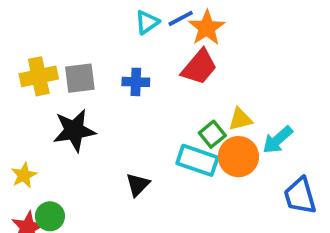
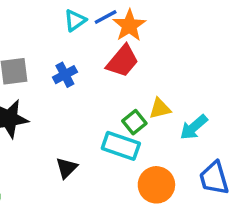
blue cross: (136, 82) -> (65, 75), turned -30
orange circle: (238, 157) -> (156, 185), moved

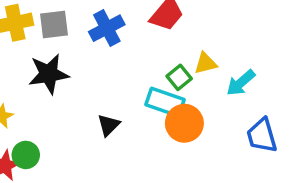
blue cross: (65, 75) -> (107, 28), size x1.4
orange circle: (156, 185) -> (184, 123), moved

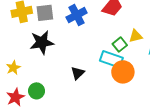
green circle: (26, 155) -> (37, 91), moved

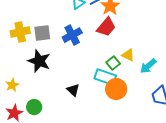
yellow triangle: (136, 36) -> (128, 55), turned 40
black star: (42, 42) -> (39, 61), turned 30
black triangle: (78, 73) -> (73, 90), turned -32

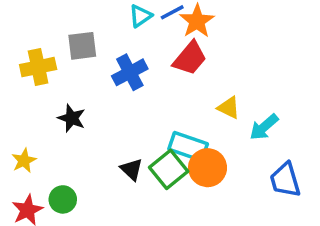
gray square: (42, 33) -> (82, 46), moved
black star: (39, 61) -> (72, 118), size x0.7
green square: (113, 63) -> (169, 169), moved, size x1.5

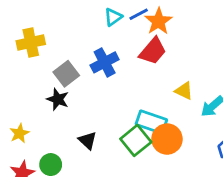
gray square: (82, 46) -> (66, 74), moved, turned -30
yellow cross: (38, 67) -> (31, 43), moved
black triangle: (132, 169) -> (88, 140), moved

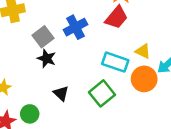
black star: (58, 99) -> (47, 58), moved
cyan rectangle: (151, 122) -> (115, 62), moved
orange circle: (167, 139) -> (144, 79), moved

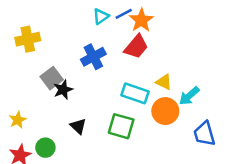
gray square: (43, 37) -> (52, 78), moved
black star: (47, 58) -> (63, 90), turned 30
green square: (102, 93) -> (121, 126), turned -35

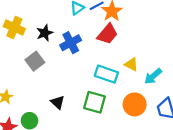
yellow cross: (28, 39) -> (14, 28), turned 36
black star: (63, 90) -> (45, 33), moved
orange circle: (165, 111) -> (135, 104), moved

